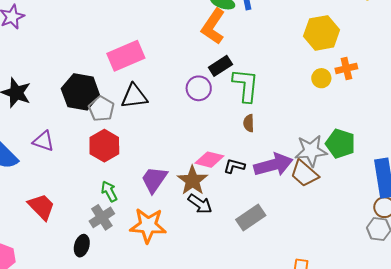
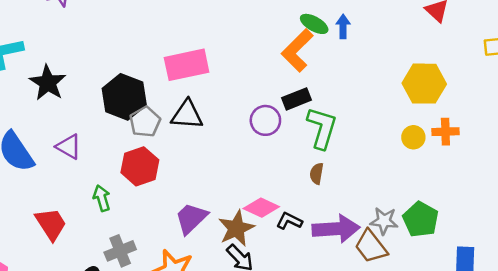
gray star: (311, 151) -> (384, 221), size x0.7
green arrow: (109, 191) -> (102, 198), moved

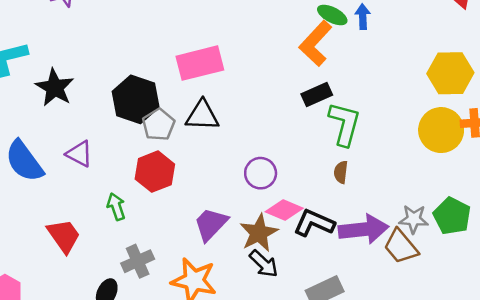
purple circle: (265, 120) -> (261, 173), moved
yellow circle: (413, 137) -> (441, 130), size x1.8
black L-shape: (289, 221) -> (314, 223), size x1.5

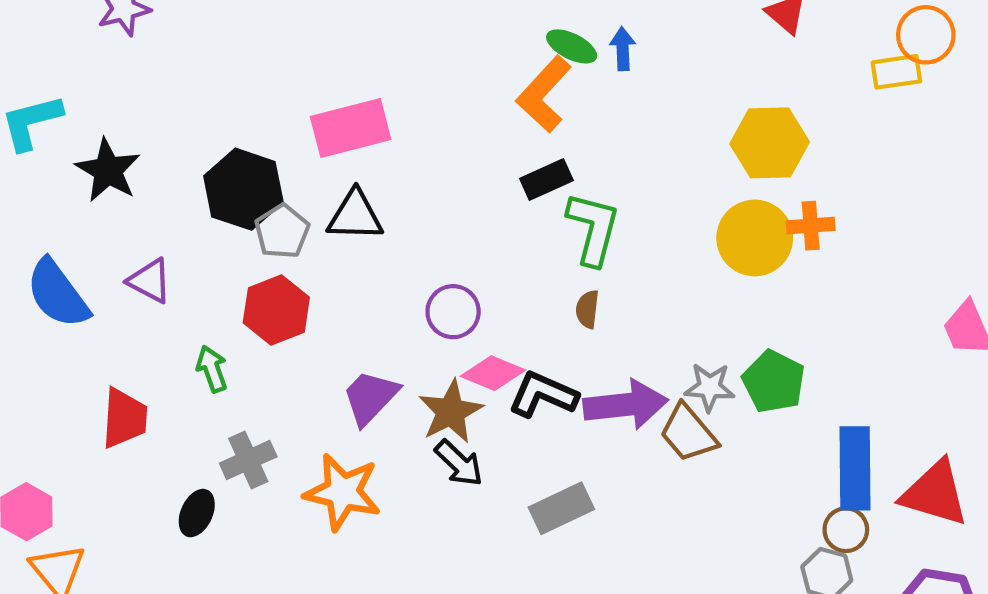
red trapezoid: (64, 236) -> (124, 418), turned 39

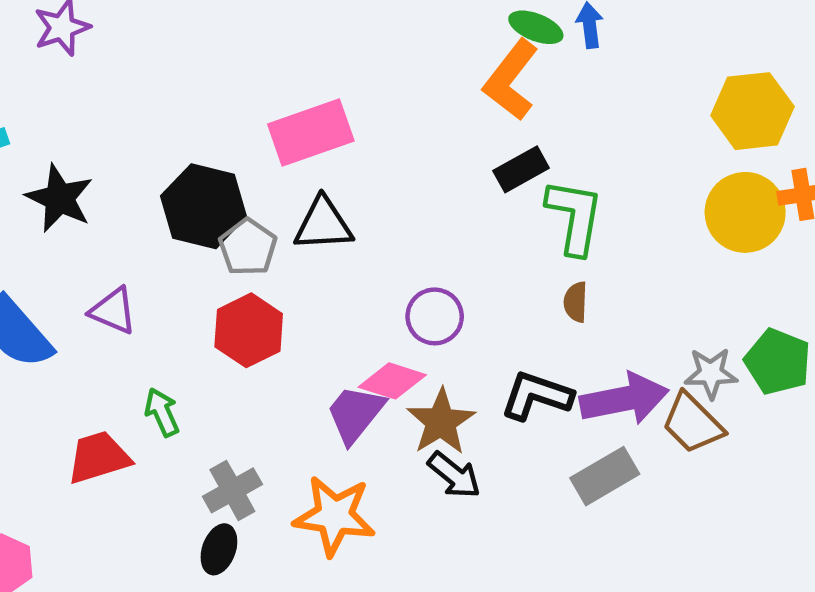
green arrow: (212, 369) -> (162, 412), moved
pink diamond: (493, 373) -> (392, 381), moved
red trapezoid: (124, 418) -> (99, 457), turned -106
gray rectangle: (561, 508) -> (605, 476), moved
black ellipse: (197, 513) -> (219, 549), moved

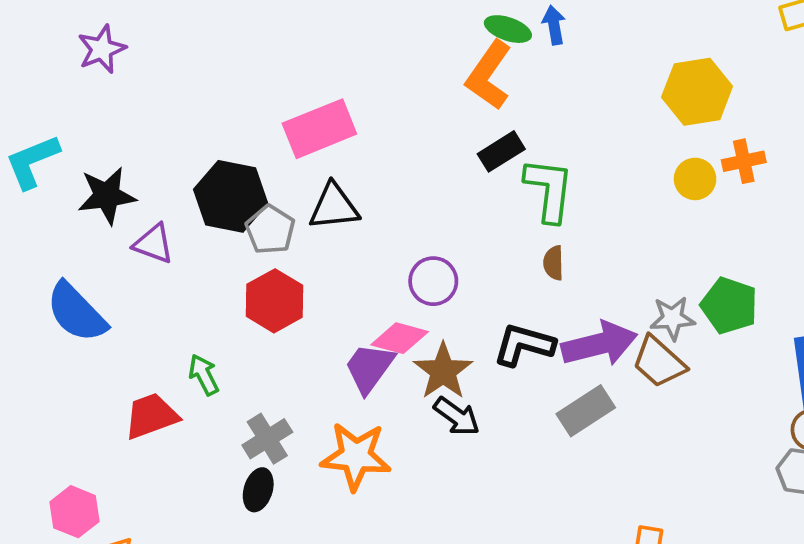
black star: (59, 198) -> (107, 196), turned -30
yellow circle: (745, 212) -> (695, 179), size x0.6
purple triangle: (113, 311) -> (154, 244), moved

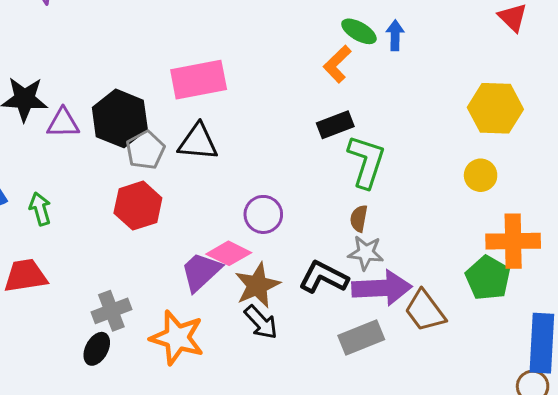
orange L-shape: (489, 75) -> (337, 64), size x0.7
orange cross: (744, 161) -> (513, 241), moved, size x1.6
purple triangle: (154, 244) -> (63, 123), moved, turned -32
gray star: (672, 318) -> (366, 253), moved
green arrow: (204, 375) -> (40, 209), moved

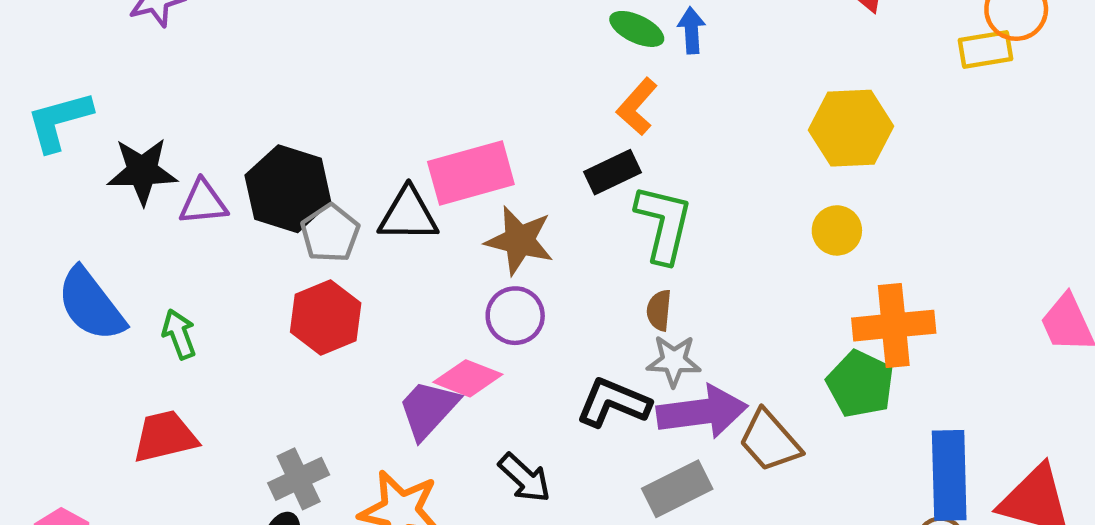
orange L-shape: (337, 64) -> (637, 107), moved
pink rectangle: (199, 80) -> (471, 173), moved
brown star: (257, 285) -> (519, 240), moved, turned -30

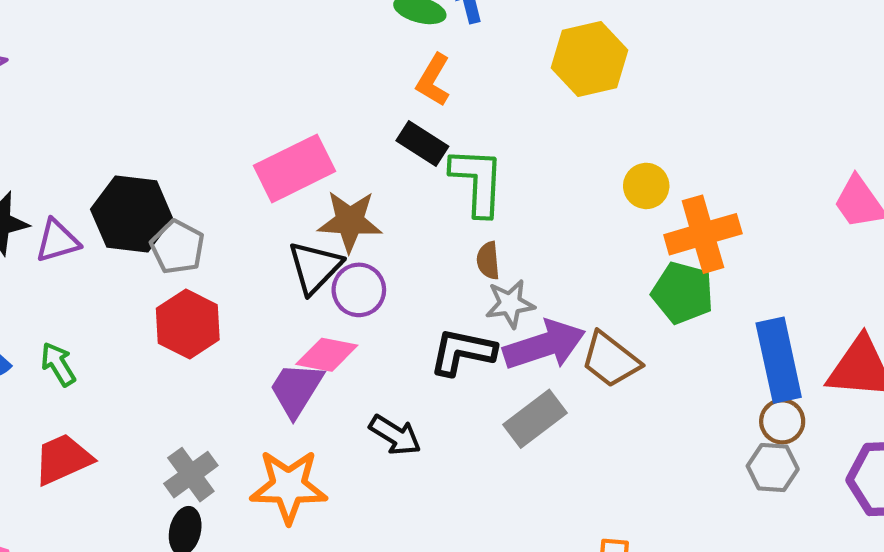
yellow hexagon: (851, 128) -> (589, 59), moved
black rectangle: (612, 172) -> (422, 143), turned 69
black triangle: (408, 215) -> (315, 267), moved, turned -36
yellow circle: (837, 230) -> (646, 186), moved

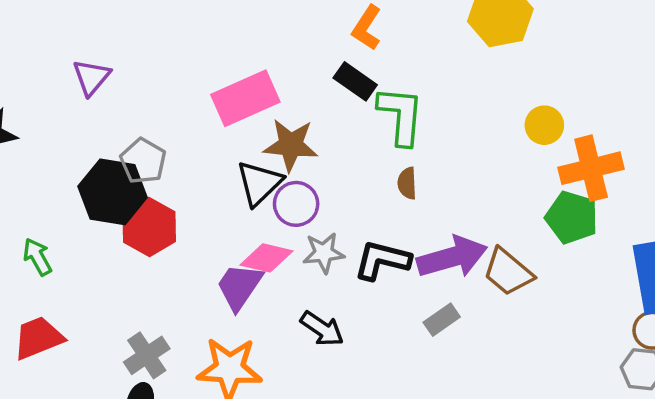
black hexagon: (132, 214) -> (113, 192), moved
purple triangle: (57, 241) -> (91, 77), moved, turned -36
gray star: (510, 304) -> (324, 253), moved
gray rectangle: (535, 419) -> (442, 320), size x0.7

